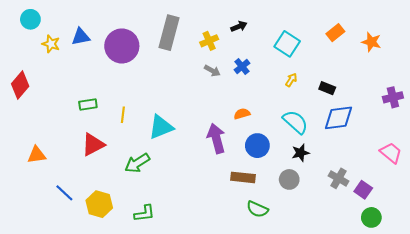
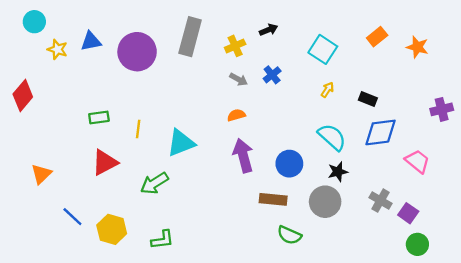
orange semicircle: (242, 114) -> (236, 115), moved
pink trapezoid: (391, 153) -> (417, 161), moved
orange triangle: (37, 155) -> (41, 174), turned -36
gray circle: (289, 179) -> (325, 202), size x1.4

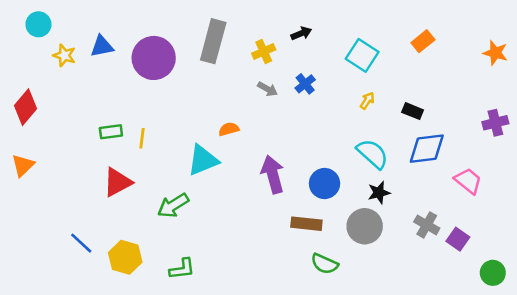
orange star: (417, 47) -> (495, 53), moved
orange semicircle: (236, 115) -> (229, 129), moved
yellow line: (138, 129) -> (142, 138), moved
orange triangle: (41, 174) -> (23, 165), moved
green circle: (417, 244) -> (493, 273), moved

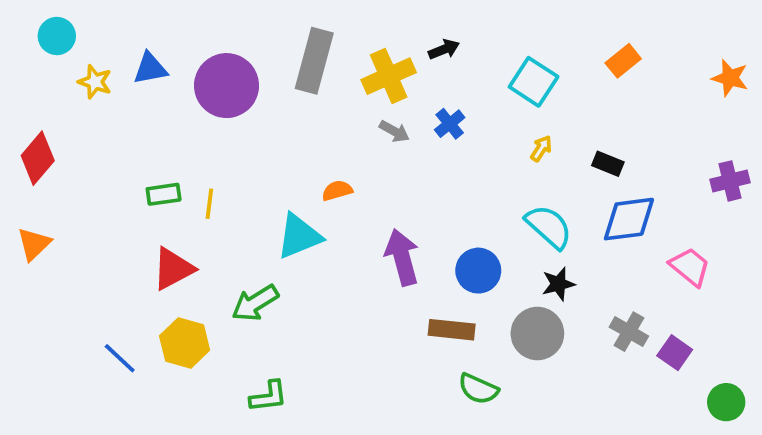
yellow cross: (264, 51) -> (389, 76), size x1.5
yellow hexagon: (125, 257) -> (185, 343), moved

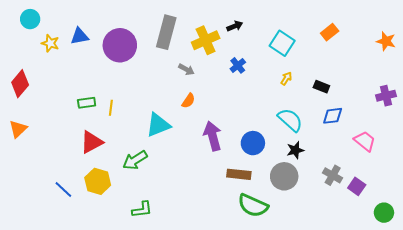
gray arrow: (394, 131) -> (186, 69), moved
orange semicircle: (337, 190) -> (188, 101), moved, turned 140
blue diamond: (629, 219) -> (333, 116), size x0.7
green semicircle: (478, 389) -> (253, 206), size x1.4

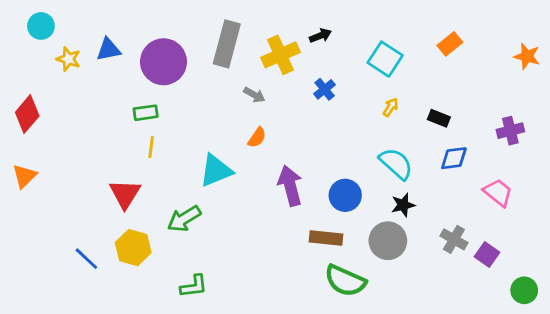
purple cross: (386, 96) -> (510, 131), moved
green rectangle: (87, 103) -> (146, 113), moved
red triangle: (92, 142) -> (125, 194), turned -30

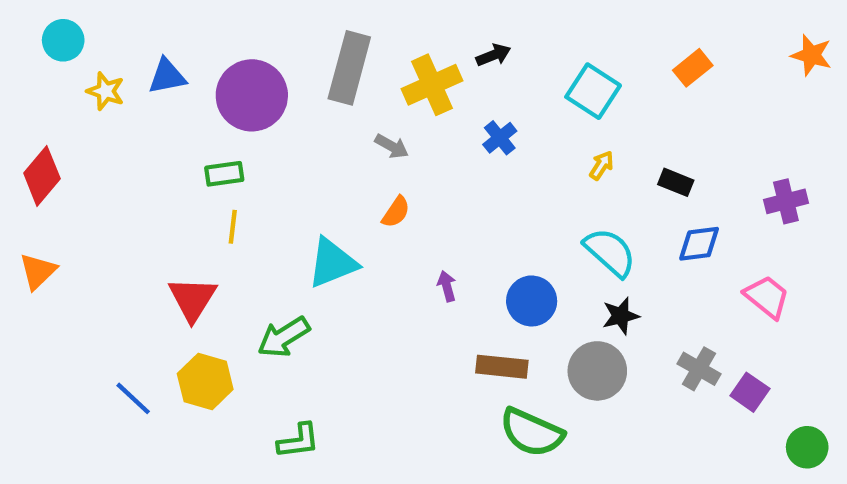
orange star: (527, 56) -> (811, 55), moved
purple arrow: (290, 186) -> (447, 286), size x0.5

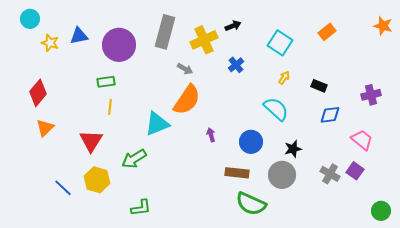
red diamond: (42, 176) -> (38, 93), moved
orange semicircle: (396, 212) -> (187, 100), size x2.0
cyan semicircle: (610, 252) -> (276, 109), moved
orange triangle: (38, 271) -> (45, 128), moved
purple square: (750, 392) -> (355, 171), moved

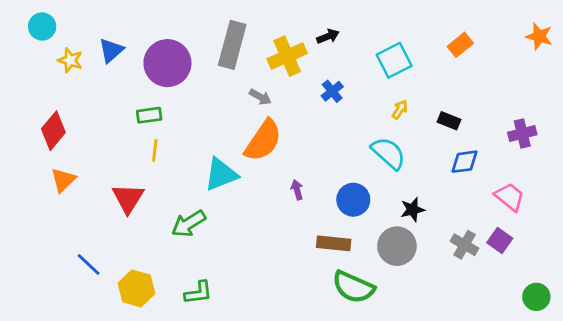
blue triangle: (79, 36) -> (111, 50), turned -30
cyan square: (280, 43) -> (394, 60), turned 30
yellow hexagon: (97, 180) -> (136, 288), moved

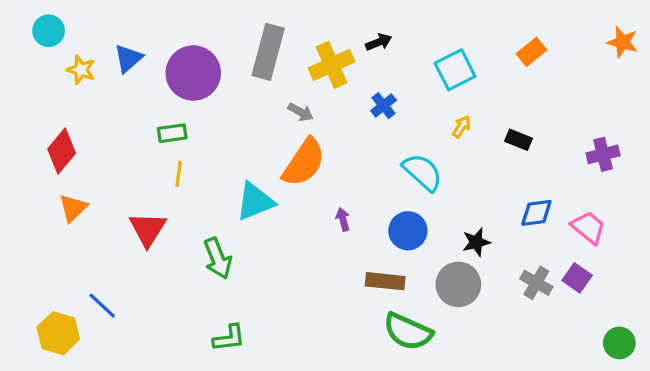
cyan semicircle: (389, 153) -> (423, 172), moved
blue diamond: (465, 162) -> (536, 213), moved
green arrow: (189, 224) -> (218, 258), turned -80
yellow hexagon: (136, 288) -> (58, 333), moved

